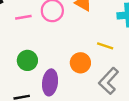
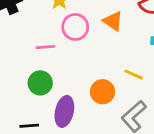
pink line: (23, 17) -> (45, 47), moved

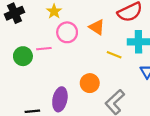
yellow line: (134, 75) -> (114, 55), moved
green circle: (40, 83) -> (23, 56), moved

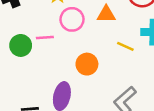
orange triangle: (97, 27) -> (106, 14), turned -35
orange circle: (90, 83) -> (87, 64), moved

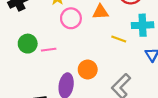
pink line: (45, 37) -> (49, 50), moved
orange circle: (87, 64) -> (88, 70), moved

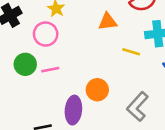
pink circle: (71, 18) -> (46, 34), moved

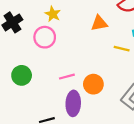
green circle: (25, 64) -> (22, 75), moved
pink line: (50, 70) -> (67, 77), moved

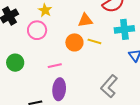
yellow line: (122, 49) -> (94, 41), moved
orange circle: (93, 84) -> (74, 42), moved

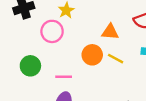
green circle: (15, 63) -> (30, 66), moved

